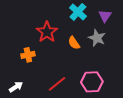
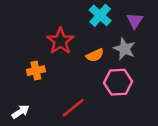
orange semicircle: (74, 43) -> (95, 55), turned -80
pink hexagon: (92, 82) -> (118, 82), moved

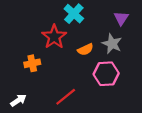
cyan cross: (100, 15) -> (74, 14), moved

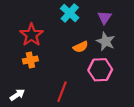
purple triangle: (121, 18) -> (105, 17), moved
red star: (54, 37) -> (31, 35), moved
red line: (66, 97) -> (62, 92), turned -30

